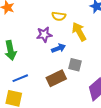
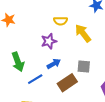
blue arrow: (59, 48) -> (54, 64), moved
blue line: (20, 78) -> (35, 79), moved

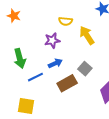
gray square: (84, 67) -> (85, 69), turned 32

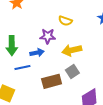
yellow arrow: (87, 35) -> (72, 50), moved, turned -84
blue arrow: (55, 63) -> (37, 53), moved

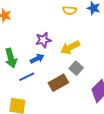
yellow semicircle: (65, 21) -> (70, 10), moved

